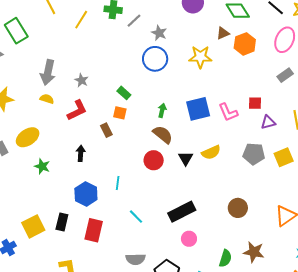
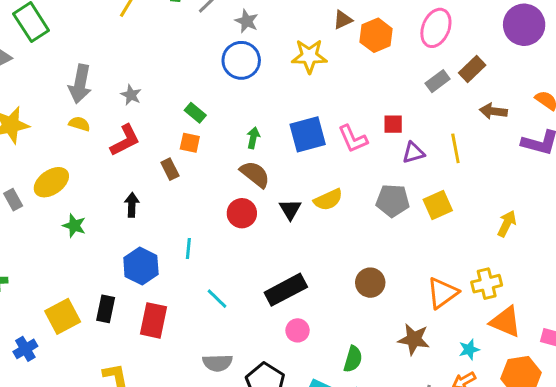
brown star: (254, 252) -> (414, 339), moved

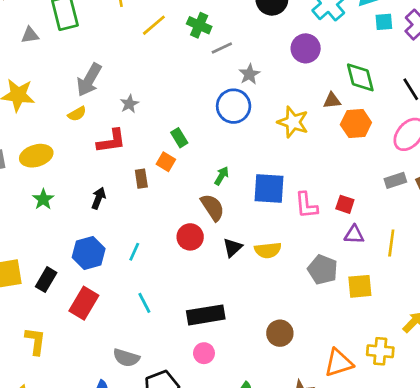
yellow semicircle: (79, 124) -> (77, 114), turned 114
yellow cross: (487, 284) -> (380, 351), moved

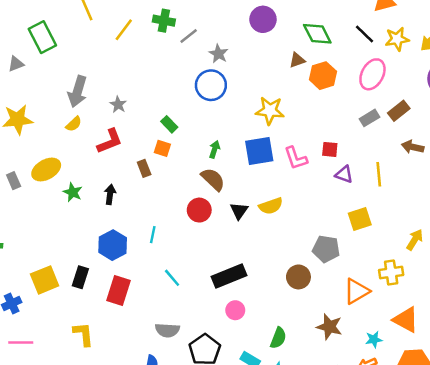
yellow star: (293, 122) -> (270, 111), moved
green star: (43, 199) -> (73, 192), moved
purple triangle: (354, 235) -> (344, 174), turned 30
gray pentagon: (323, 270) -> (326, 249), moved

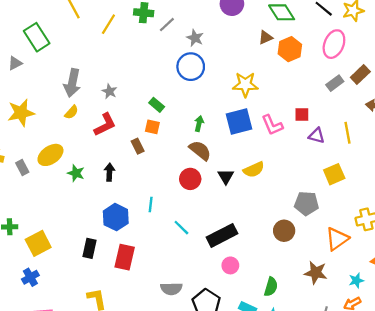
cyan line: (172, 278) -> (181, 228), moved
yellow square: (45, 280) -> (38, 243), moved

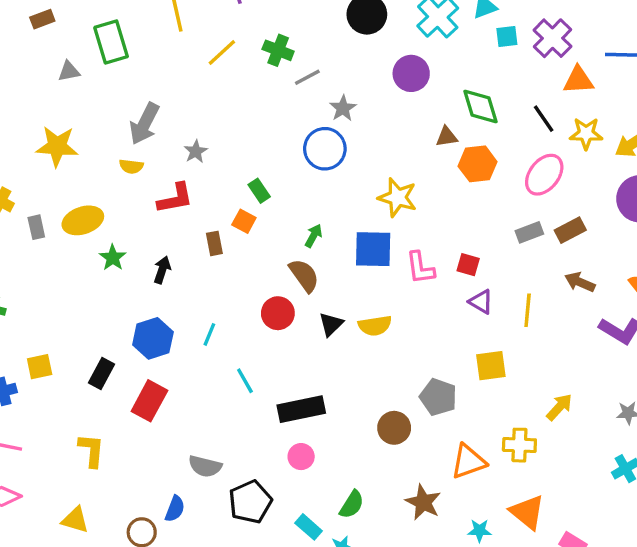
yellow semicircle: (71, 112) -> (131, 166), turned 40
yellow square: (38, 243) -> (40, 367), moved, size x0.7

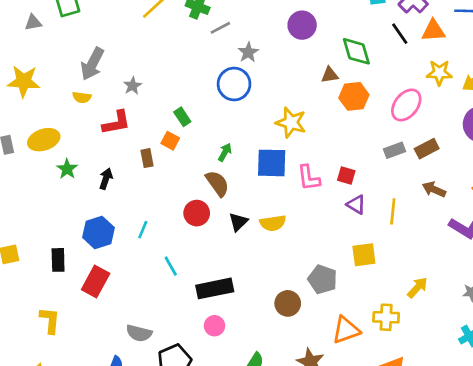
black line: (544, 119) -> (400, 34), moved
black rectangle: (102, 373) -> (58, 260), turned -30

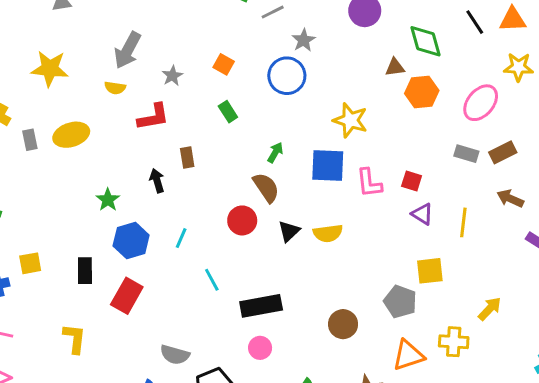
orange square: (170, 141) -> (224, 64), moved
gray rectangle: (394, 150) -> (466, 154), turned 36
green star: (67, 169) -> (108, 200), moved
black arrow: (106, 179) -> (157, 181), moved, turned -36
gray pentagon: (322, 279) -> (400, 302), moved

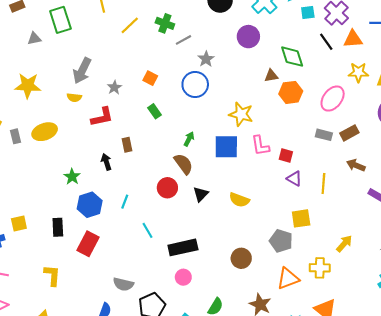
pink L-shape: (369, 183) -> (260, 146), moved
yellow semicircle: (328, 233) -> (239, 200), moved, turned 30

